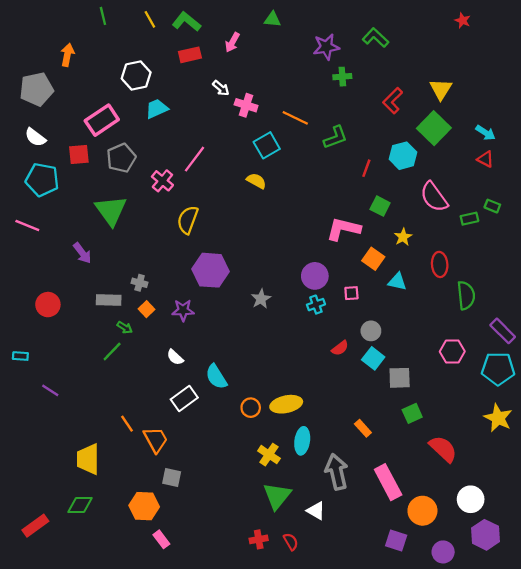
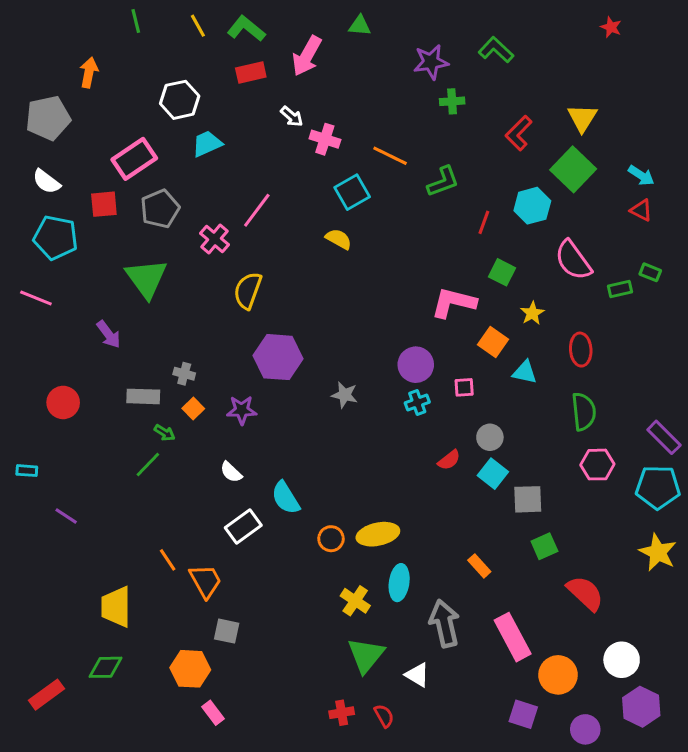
pink arrow: (232, 42) -> (307, 56), size x1.5
green semicircle: (466, 295) -> (584, 412), moved
gray star: (261, 299) -> (345, 395), turned -30

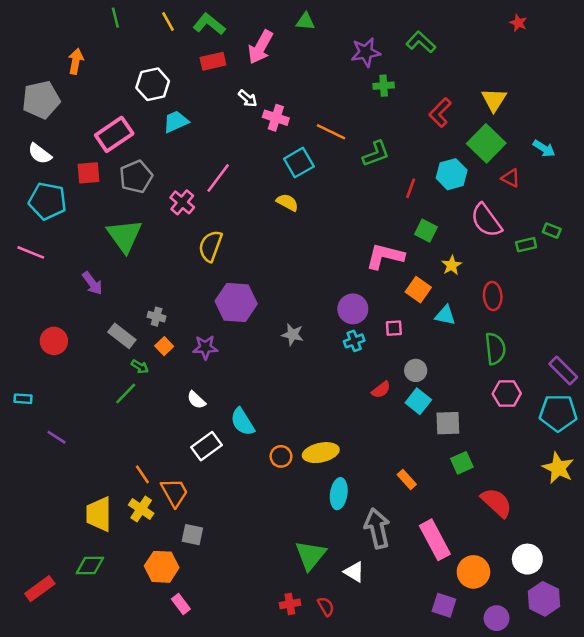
red triangle: (641, 210) -> (511, 178), moved
gray rectangle: (143, 396) -> (122, 336), turned 36
yellow cross: (355, 601) -> (141, 509), moved

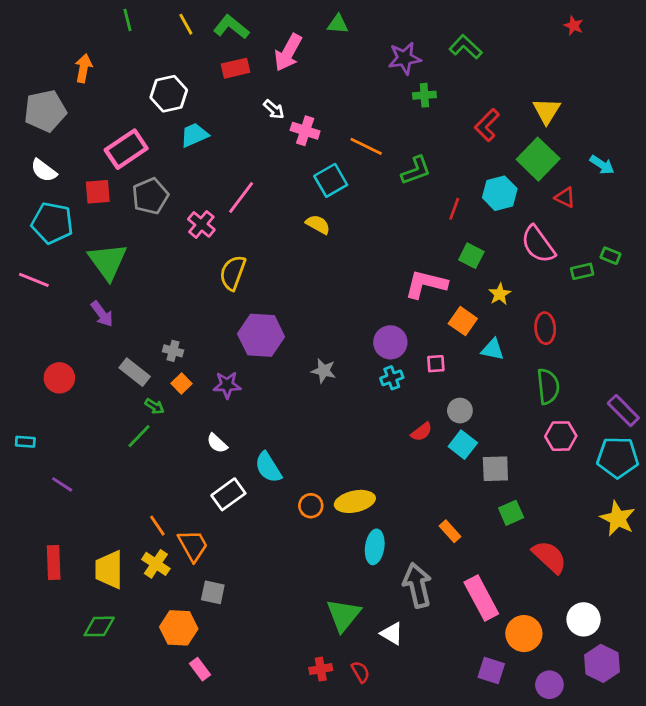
green triangle: (124, 236) -> (108, 261), moved
red rectangle: (40, 589) -> (54, 563), moved, turned -56

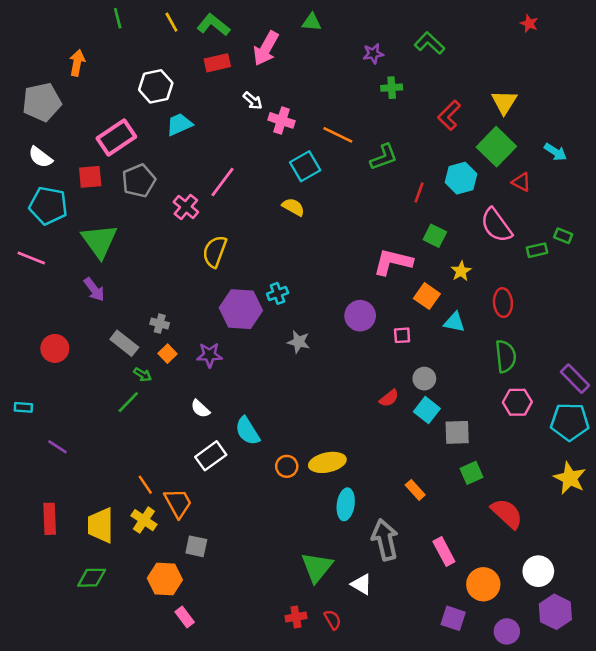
purple star: (405, 58) -> (373, 54), size x0.7
cyan cross: (392, 378) -> (278, 293), moved
pink rectangle: (481, 598) -> (444, 552), size x0.7

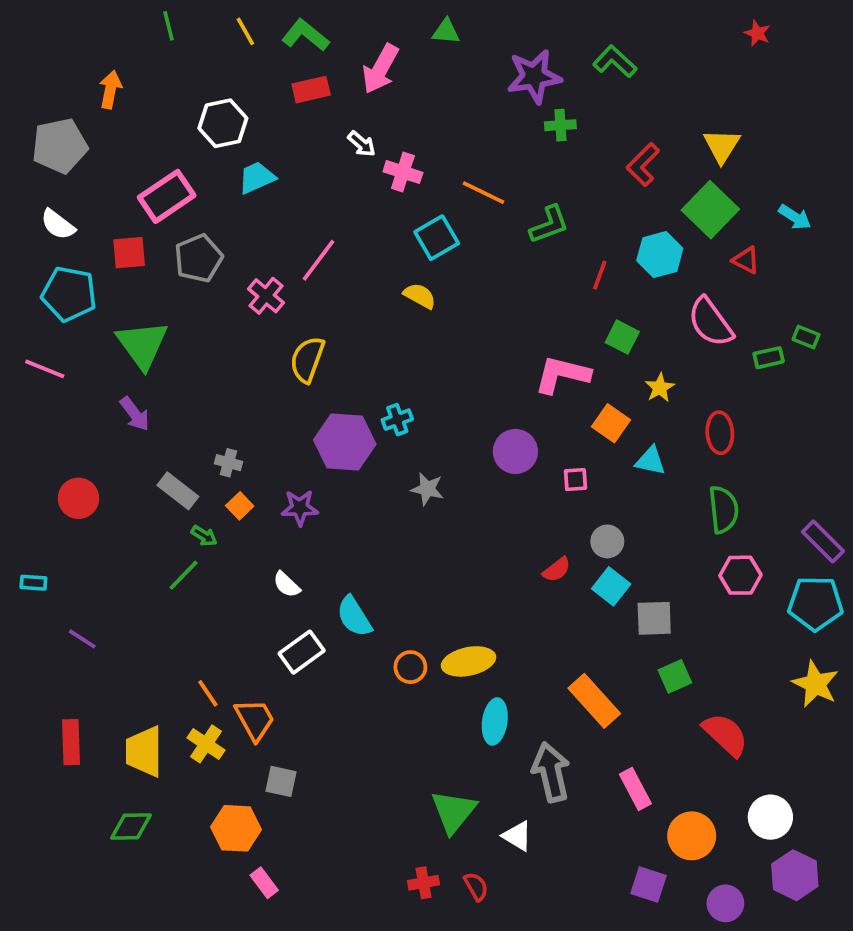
purple star: (373, 54) -> (534, 76), size x1.8
orange rectangle: (415, 490) -> (594, 701), size x1.8

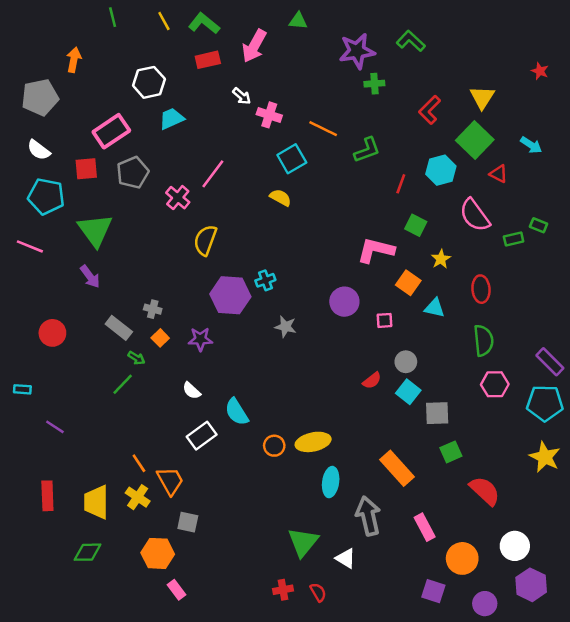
red star: (757, 33) -> (540, 71), moved

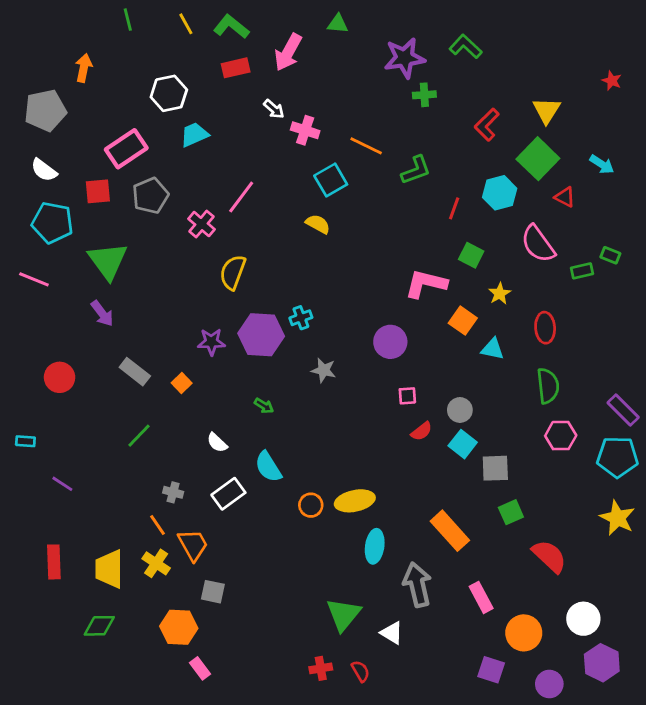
gray cross: (153, 309) -> (173, 492), moved
pink square: (385, 320) -> (407, 396), moved
purple star: (200, 339) -> (211, 342), moved
green arrow: (136, 358) -> (264, 406), moved

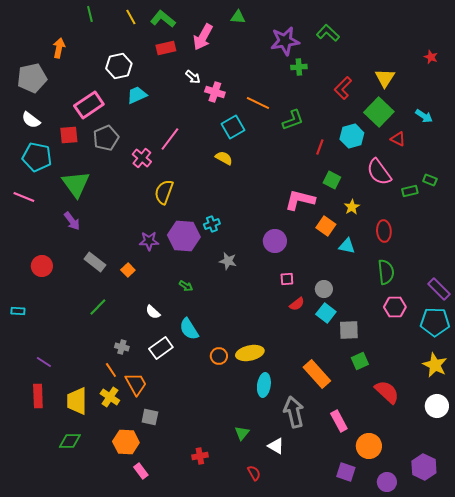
purple line: (62, 484) -> (44, 362), moved
green triangle: (343, 614) -> (242, 433), size x0.6
white circle: (583, 619) -> (437, 406), moved
red cross: (321, 668) -> (200, 456), moved

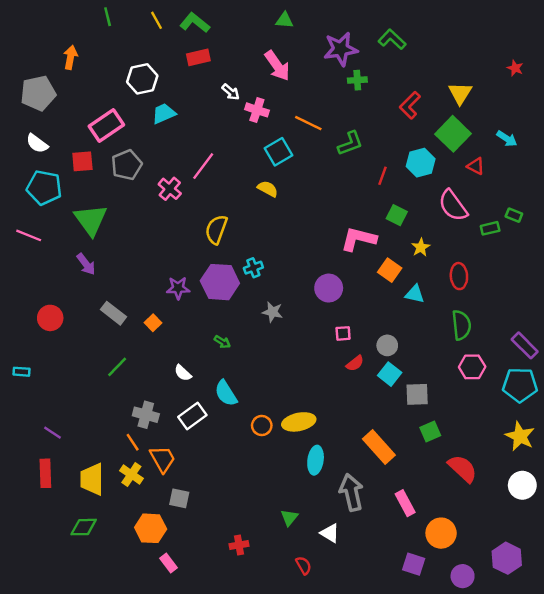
pink arrow: (203, 37) -> (277, 66), moved, turned -64
yellow semicircle: (164, 192) -> (216, 229), moved
gray cross: (122, 347) -> (146, 415), size x1.5

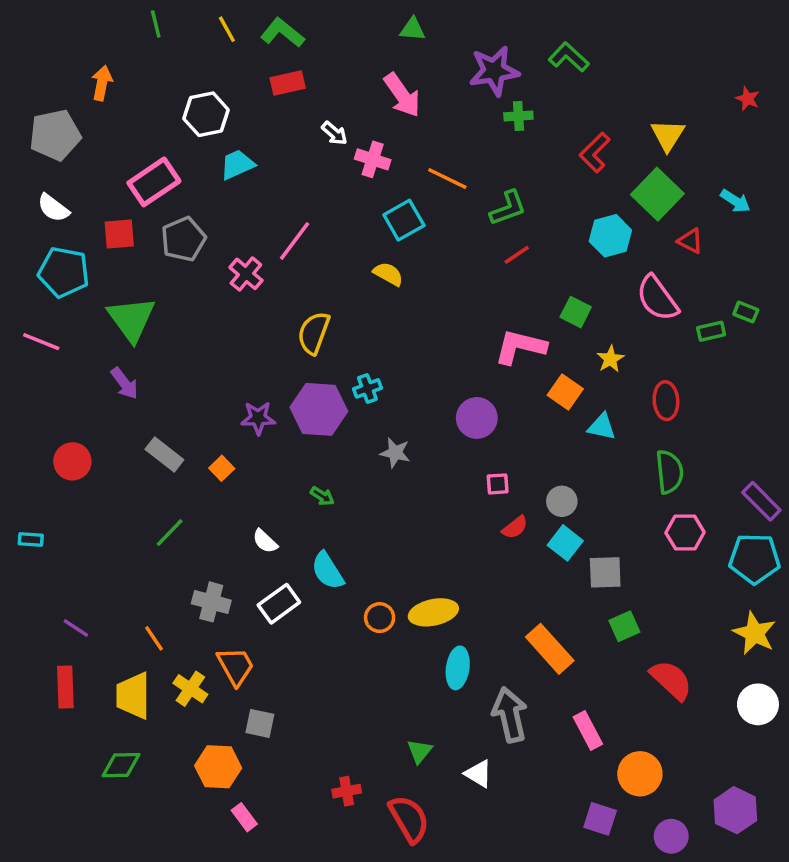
red line: (382, 176) -> (517, 255), moved, turned 36
orange line: (133, 442) -> (154, 638), moved
red semicircle: (304, 565) -> (409, 819), moved, size x1.8

